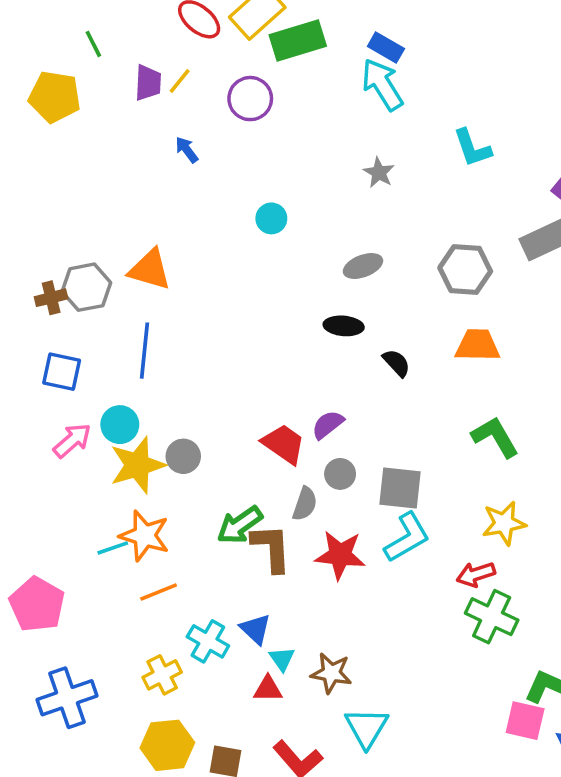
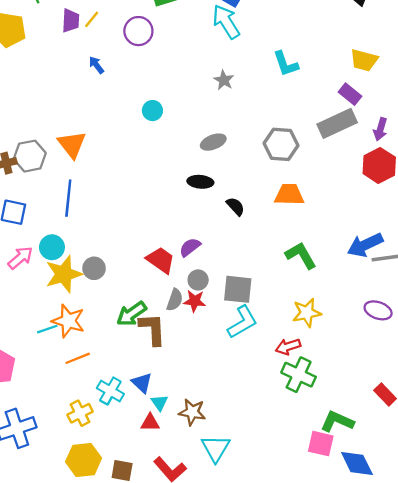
orange triangle: (150, 270) -> (72, 144), turned 36
red star: (340, 555) -> (195, 301), moved, size x0.7

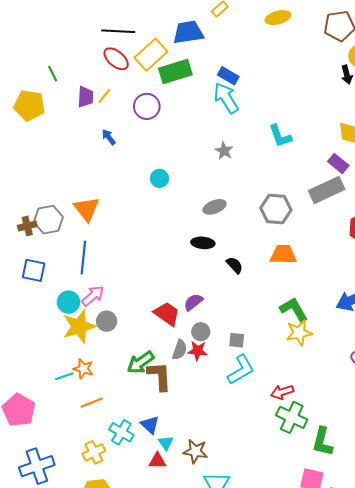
pink arrow: (20, 258) -> (93, 296), moved
gray square: (238, 289) -> (237, 340), size x0.6
yellow star: (307, 313) -> (299, 333), moved
orange star: (68, 321) -> (83, 369), size x0.7
green L-shape: (337, 421) -> (322, 442), moved, turned -100

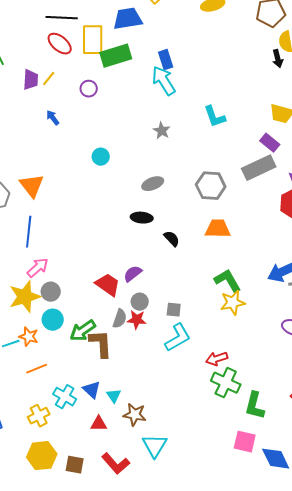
yellow rectangle: (151, 55) -> (93, 40), turned -48
blue rectangle: (228, 76) -> (166, 60), turned 42
purple circle: (147, 106) -> (89, 89), size x0.7
cyan circle: (69, 302) -> (53, 320), moved
cyan triangle: (166, 443) -> (114, 396), moved

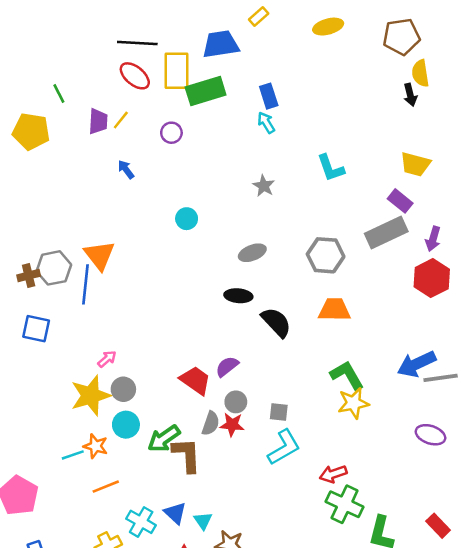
cyan arrow: (164, 81) -> (266, 123), size x0.6
blue line: (29, 232) -> (85, 284), moved
black semicircle: (172, 239) -> (276, 322), size x1.5
pink arrow: (38, 268) -> (107, 359), size x0.7

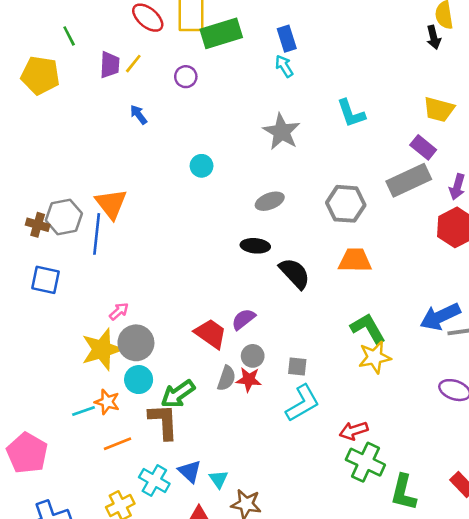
gray star: (264, 186) -> (282, 132), size x1.6
brown cross: (29, 276) -> (38, 225), turned 30
gray circle: (123, 389) -> (136, 343), size x1.4
brown L-shape: (187, 455) -> (163, 422), moved

